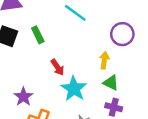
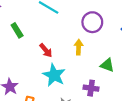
red arrow: (58, 67) -> (46, 50), moved
green triangle: (111, 83) -> (107, 65), moved

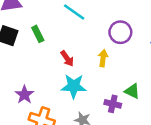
green triangle: (107, 65) -> (132, 91), moved
cyan star: (54, 75) -> (74, 86), turned -30

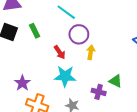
purple circle: (120, 32) -> (79, 34), moved

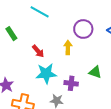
purple circle: (79, 34) -> (83, 29), moved
purple cross: (99, 92) -> (71, 83), moved

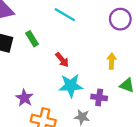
purple circle: (83, 29) -> (120, 19), moved
yellow arrow: (68, 47) -> (112, 61), moved

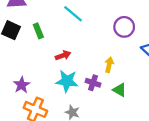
red arrow: (62, 60) -> (63, 55), turned -80
purple cross: (99, 97) -> (93, 83), moved

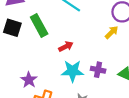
green rectangle: (38, 31) -> (39, 25), size x1.5
yellow arrow: (109, 65) -> (112, 32), moved, turned 40

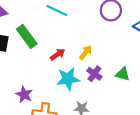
yellow arrow: (112, 32) -> (86, 52), moved
purple cross: (98, 70) -> (94, 74), turned 32

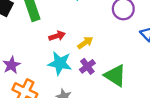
green triangle: (123, 74) -> (115, 75), size x1.5

